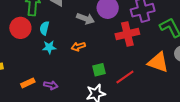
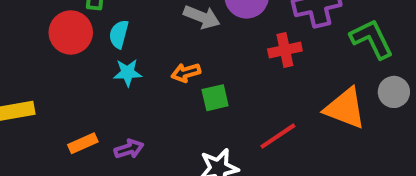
red cross: (127, 34) -> (285, 50), size x0.7
green square: (99, 70) -> (215, 98), moved
purple arrow: (51, 85) -> (129, 149), turned -32

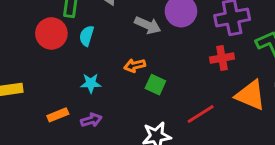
red cross: (285, 50) -> (222, 58), moved
cyan star: (128, 73) -> (91, 83), moved
green square: (215, 98) -> (155, 85), turned 36

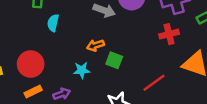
red circle: (51, 33) -> (31, 64), moved
cyan star: (91, 83) -> (82, 70), moved

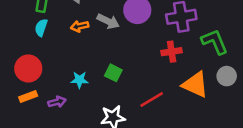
cyan semicircle: (53, 23) -> (41, 28), moved
orange arrow: (95, 45) -> (80, 26), moved

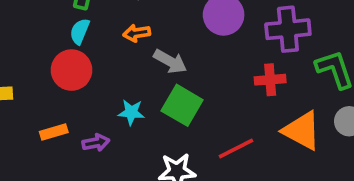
gray arrow: (108, 21) -> (170, 61), moved
red circle: (28, 68) -> (72, 70), moved
green square: (113, 73) -> (182, 105), size x1.5

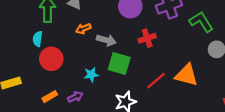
cyan semicircle: (80, 31) -> (38, 39), moved
red cross: (270, 80) -> (147, 38), moved
orange triangle: (302, 131) -> (187, 75), moved

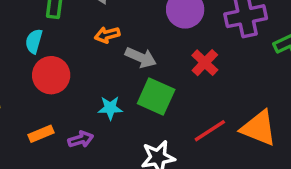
red cross: (147, 38) -> (205, 63), turned -35

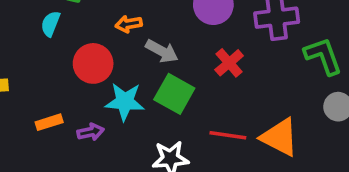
red circle: (51, 75) -> (93, 63), moved
cyan star: (110, 108) -> (125, 102), size x1.5
red line: (210, 131) -> (228, 135), turned 36

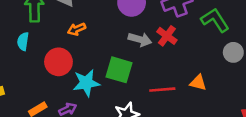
gray arrow: (162, 51) -> (140, 39), moved
red cross: (229, 63) -> (167, 36), moved
orange triangle: (280, 137) -> (198, 83), size x0.6

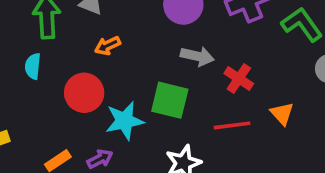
red cross: (167, 36) -> (239, 78), moved
orange triangle: (198, 83) -> (282, 113), turned 36

